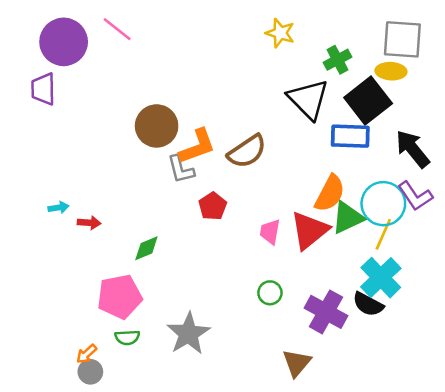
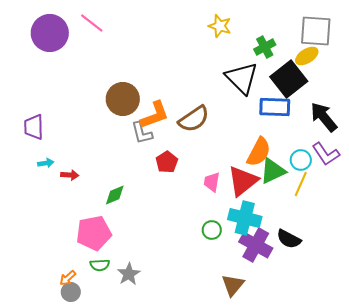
yellow ellipse: (391, 71) -> (307, 56), turned -35
purple trapezoid: (43, 89) -> (34, 127), moved
cyan circle: (383, 204) -> (301, 160), size x0.6
cyan cross: (381, 278) -> (245, 218), moved, turned -32
gray star: (188, 334) -> (129, 274), moved, size x0.7

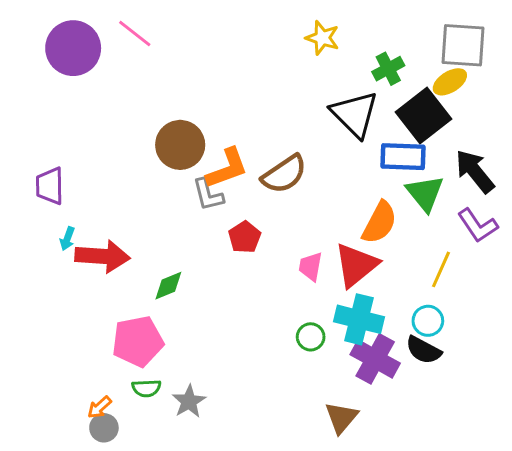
cyan circle: (301, 160) -> (428, 321), moved
cyan arrow: (46, 163) -> (67, 239), turned 119
green triangle: (273, 171) -> (425, 193), moved, turned -44
red arrow: (70, 175) -> (102, 256), size x2.0

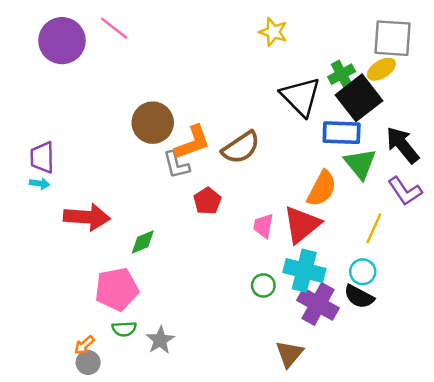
green cross: (388, 69) -> (342, 74), moved
cyan arrow: (67, 239) -> (40, 184), moved, turned -102

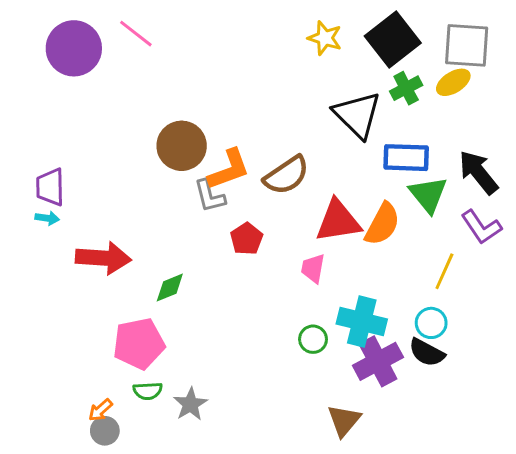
black square: (359, 98) -> (393, 39), moved
red triangle: (302, 225) -> (338, 221), moved, turned 30
purple cross: (318, 304) -> (378, 361), turned 33

